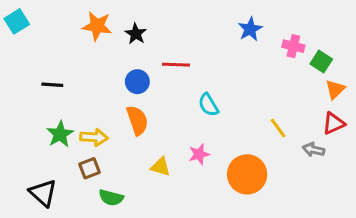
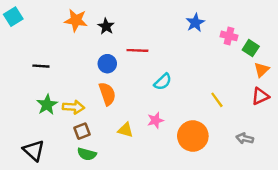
cyan semicircle: (208, 105) -> (163, 82), turned -102
gray arrow: (314, 150) -> (245, 138), moved
brown square: (89, 168) -> (82, 131), moved

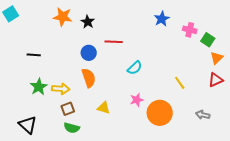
pink star: (155, 120) -> (137, 100), moved

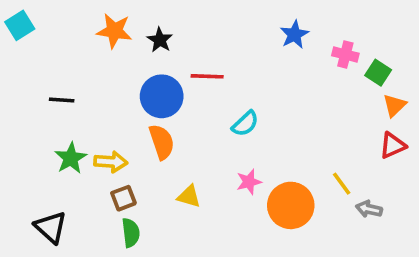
blue circle: (89, 53) -> (162, 96), size x1.5
yellow line: (180, 83) -> (342, 184), moved
green semicircle: (72, 128) -> (131, 233), turned -112

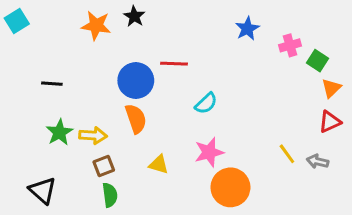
black star: (160, 40) -> (134, 16), moved
pink cross: (345, 55) -> (290, 45), turned -30
pink star: (249, 182) -> (209, 152), size x1.4
orange circle: (291, 205) -> (230, 187), moved
gray arrow: (369, 209) -> (318, 161), moved

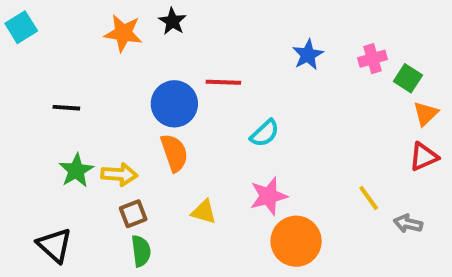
blue star: (247, 29) -> (308, 55), moved
gray arrow: (318, 161) -> (408, 224), moved

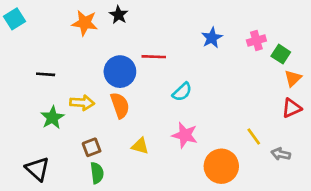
yellow arrow: (119, 174) -> (82, 103), moved
pink star: (269, 196) -> (185, 135), turned 30
orange circle: (296, 241) -> (221, 166), moved

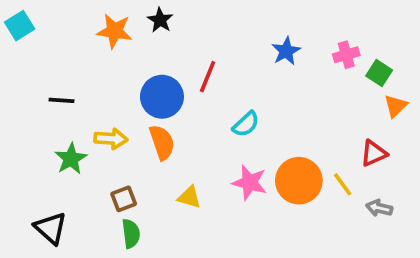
red line: (154, 57) -> (208, 77), turned -70
red triangle: (292, 108) -> (374, 153), moved
orange circle: (221, 166) -> (299, 181), moved

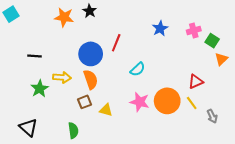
red triangle: (374, 153) -> (196, 82), moved
brown square: (124, 199) -> (85, 102), moved
gray arrow: (379, 208) -> (212, 116), turned -128

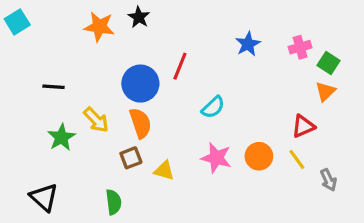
orange triangle: (221, 59) -> (325, 91), moved
yellow arrow: (62, 77) -> (96, 120), turned 42
orange circle: (167, 101) -> (259, 156), size x0.7

